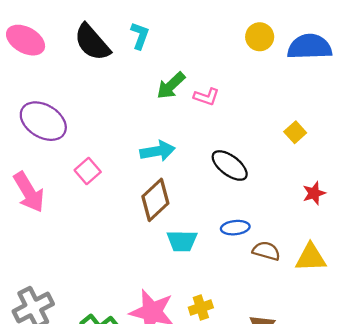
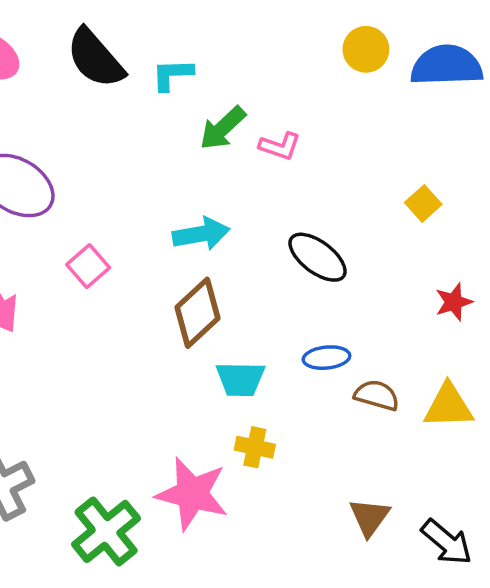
cyan L-shape: (140, 36) -> (172, 74), moved, turned -112
yellow cross: (201, 308) -> (255, 447), moved, turned 30

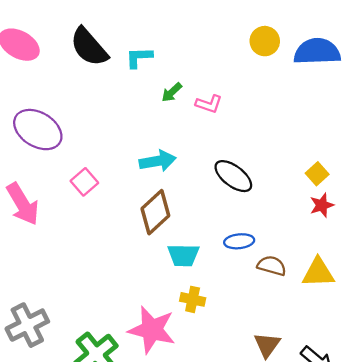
green arrow: (223, 128) -> (172, 92), size x0.7
yellow square: (423, 203) -> (317, 174), moved

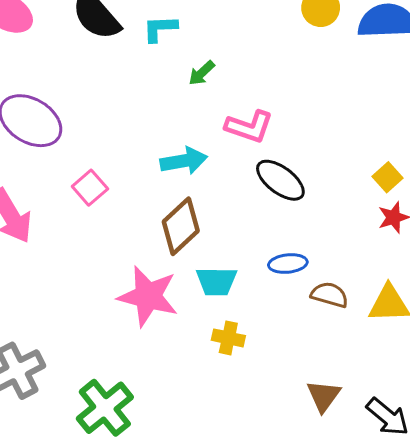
pink L-shape: (209, 104) -> (249, 127), moved, size x1.4
pink star: (152, 330) -> (148, 296), moved

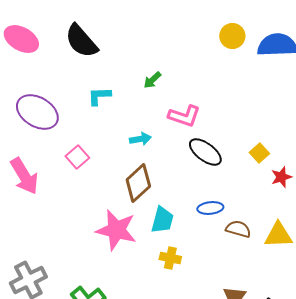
cyan L-shape: (160, 28) -> (99, 96), moved
cyan arrow: (184, 161) -> (140, 139), size x0.7
yellow square: (388, 177) -> (259, 153), moved
cyan trapezoid: (216, 281) -> (162, 220), turned -76

